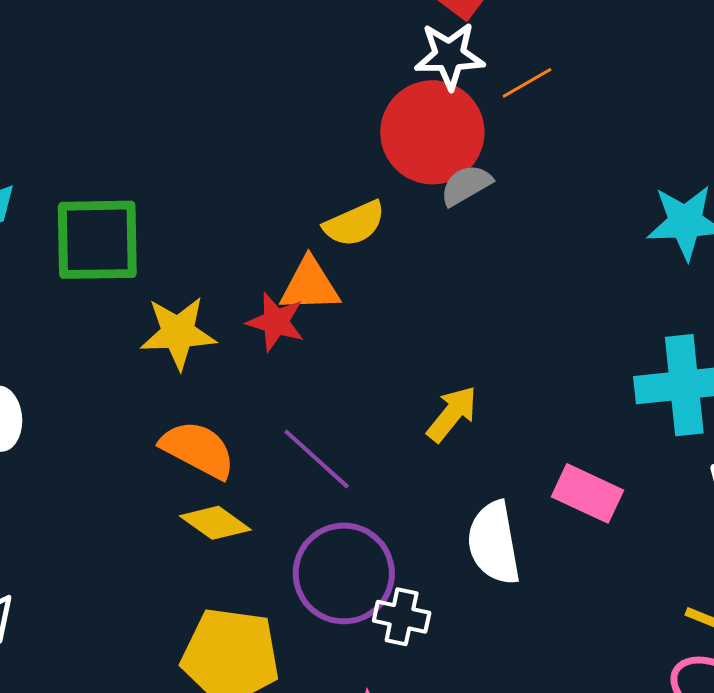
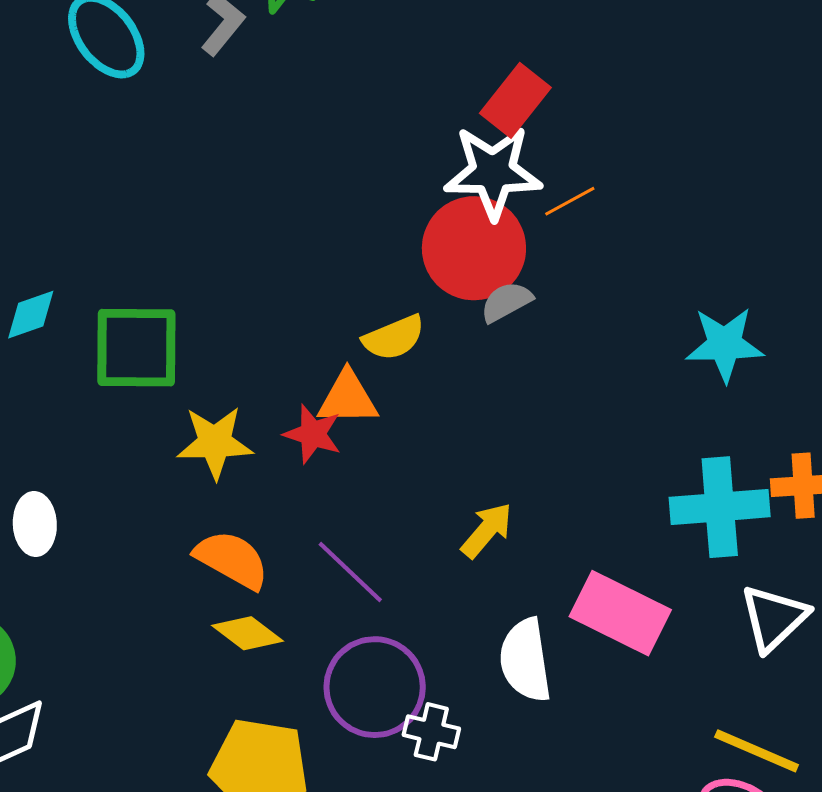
white star: (449, 56) -> (493, 172), size x1.4
pink rectangle: (587, 493) -> (620, 613), size x1.4

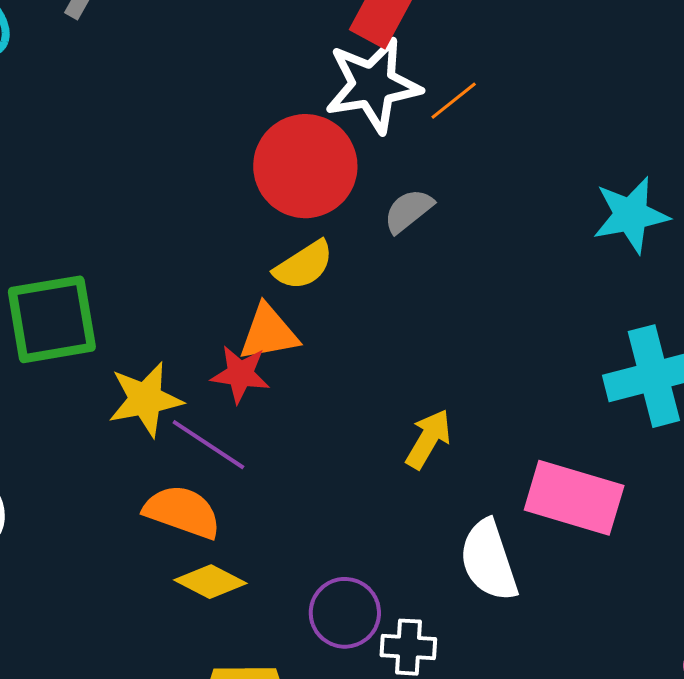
red circle: (474, 248) -> (305, 166), moved
purple line: (350, 572) -> (208, 445), moved
purple circle: (375, 687) -> (345, 613), size x0.7

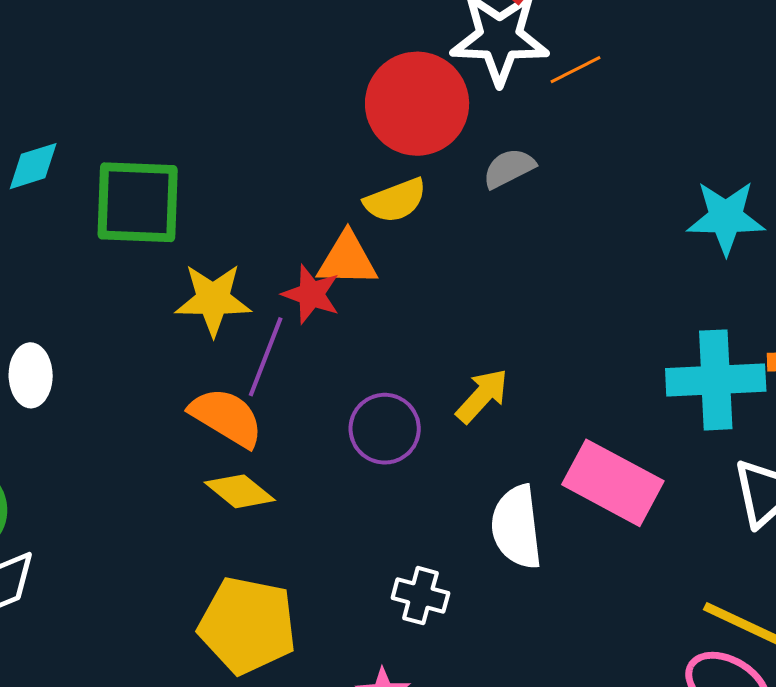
purple line: (208, 445) -> (266, 357), turned 66
purple circle: (345, 613) -> (385, 429), moved

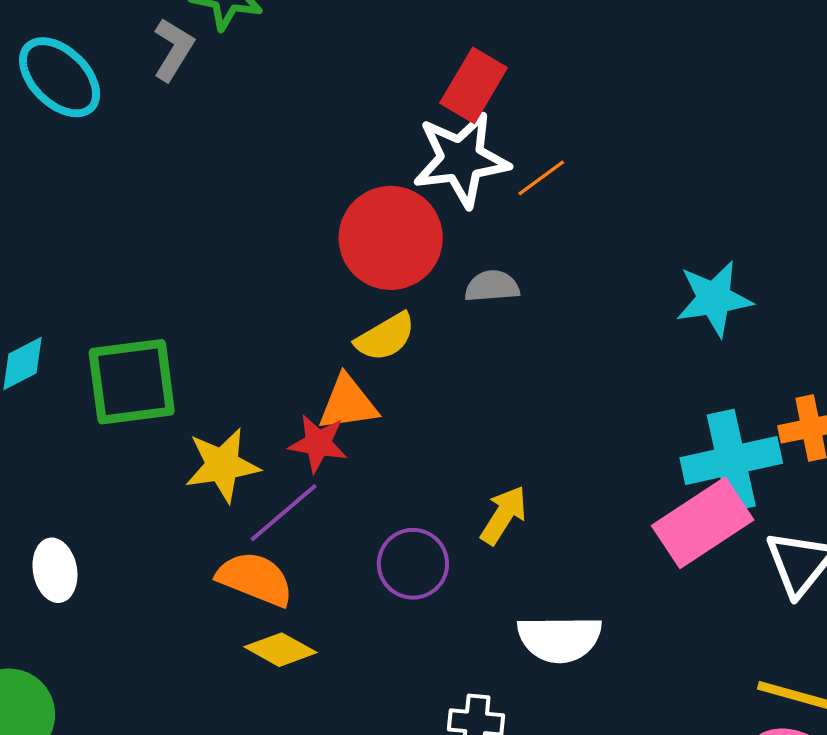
gray semicircle: (509, 168) -> (492, 286), turned 32
purple line: (266, 357) -> (284, 513), turned 38
pink rectangle: (613, 483) -> (703, 523), moved, turned -52
white semicircle: (517, 527) -> (559, 639), turned -74

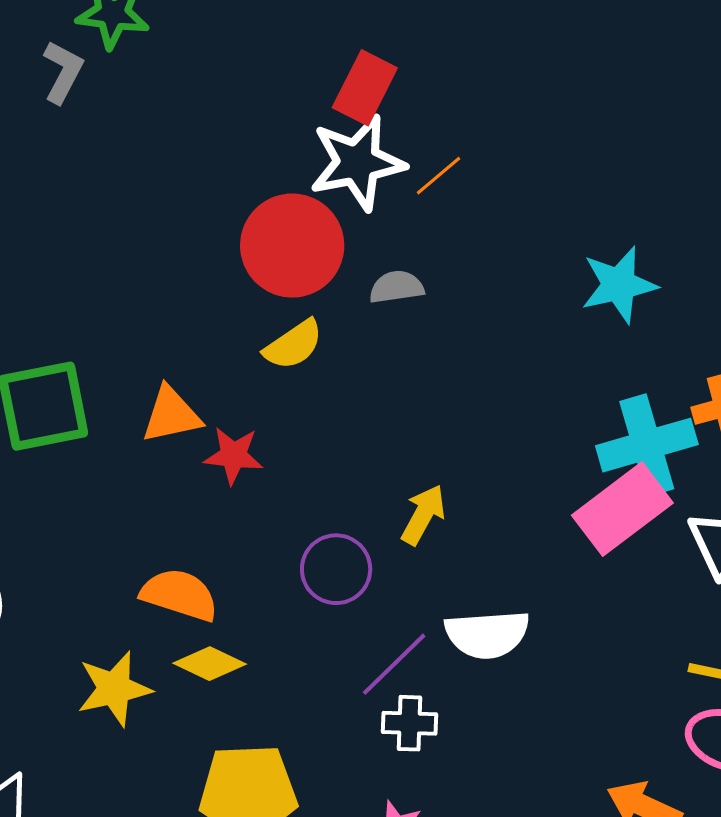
orange triangle: (348, 403) -> (171, 415), moved
yellow star: (222, 465) -> (114, 689), moved
purple line: (284, 513) -> (394, 664), moved

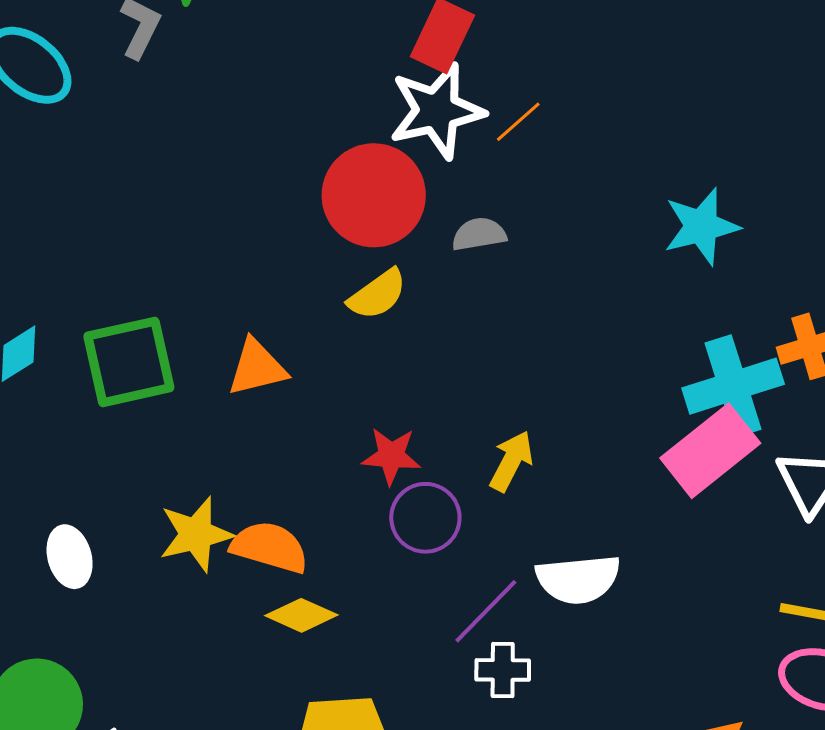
red star: (233, 455) -> (391, 456), moved
yellow star: (114, 689) -> (196, 534), moved

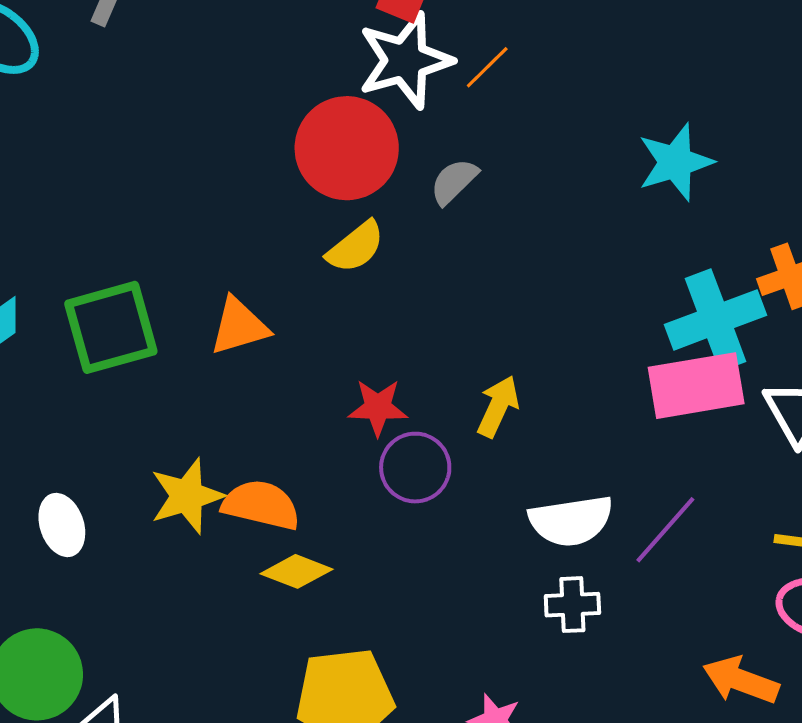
gray semicircle: (479, 234) -> (454, 182), turned -32
pink rectangle: (710, 451) -> (696, 386), turned 32
purple line: (486, 611) -> (665, 530), moved
white cross: (503, 670) -> (572, 605), moved

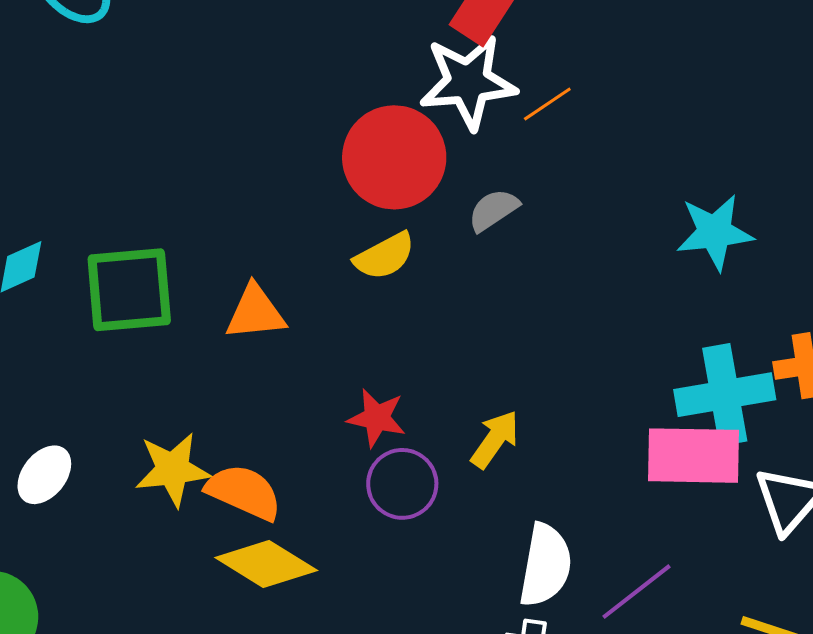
white semicircle: (571, 521) -> (545, 565), turned -82
white ellipse: (62, 525) -> (44, 475), turned 46
yellow diamond: (296, 571) -> (266, 564), size x1.4

